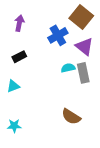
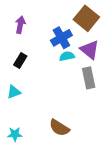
black rectangle: (19, 57) -> (20, 61), turned -32
cyan semicircle: (68, 68) -> (67, 56), moved
brown semicircle: (71, 117) -> (59, 128), moved

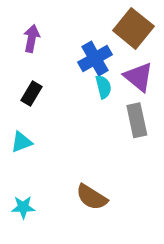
cyan semicircle: (67, 56) -> (103, 87), turned 88

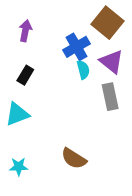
cyan triangle: (22, 142) -> (17, 114), size x1.4

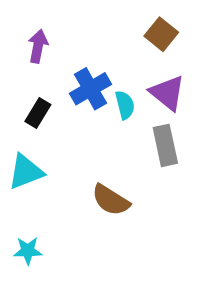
brown square: (107, 23) -> (161, 34), size x0.7
blue cross: (76, 47) -> (90, 89), moved
brown semicircle: (74, 159) -> (111, 200), moved

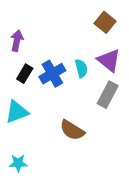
purple arrow: (38, 46) -> (17, 41), moved
blue cross: (90, 89) -> (52, 74), moved
gray rectangle: (165, 145) -> (108, 95), turned 40

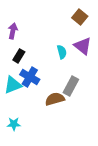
blue cross: (52, 74) -> (30, 77), moved, turned -30
gray rectangle: (108, 95) -> (71, 86), moved
brown semicircle: (72, 130) -> (55, 99), turned 132

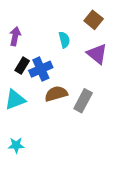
cyan semicircle: (62, 52) -> (64, 40), moved
blue cross: (30, 77) -> (41, 69), moved, turned 36
brown semicircle: (55, 99) -> (56, 94), moved

